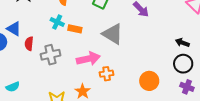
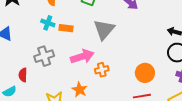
gray triangle: (113, 34) -> (104, 30), turned 45
red semicircle: (29, 44) -> (23, 75), moved

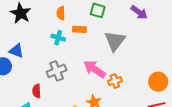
orange rectangle: (66, 28) -> (80, 29), moved
pink arrow: (82, 56) -> (95, 69), turned -125

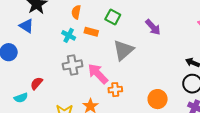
blue triangle: (16, 51) -> (26, 26), moved
gray cross: (57, 71) -> (73, 65), moved
red semicircle: (37, 91) -> (36, 83), turned 32

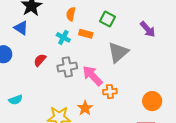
red semicircle: (36, 83) -> (40, 60), moved

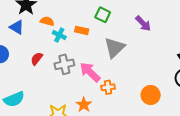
orange semicircle: (71, 14) -> (47, 21), moved, turned 96
cyan semicircle: (16, 100) -> (14, 99), size x1.5

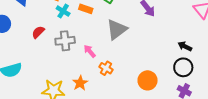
pink arrow: (90, 72) -> (90, 51), size x0.6
orange cross: (108, 87) -> (106, 68), turned 32

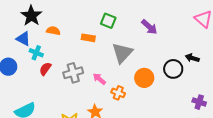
cyan cross: (63, 11) -> (36, 53), moved
black circle: (183, 67) -> (173, 69), moved
orange circle: (148, 80) -> (144, 78), moved

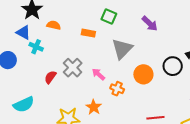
red semicircle: (45, 69) -> (50, 77), moved
gray cross: (73, 73) -> (73, 68), turned -30

